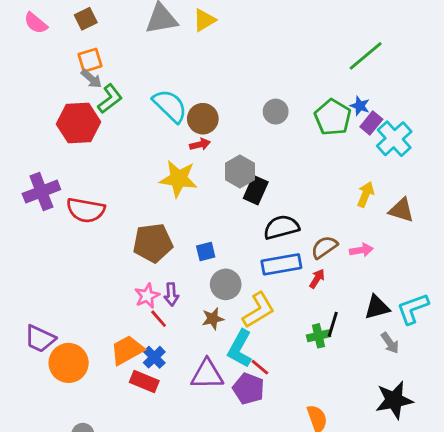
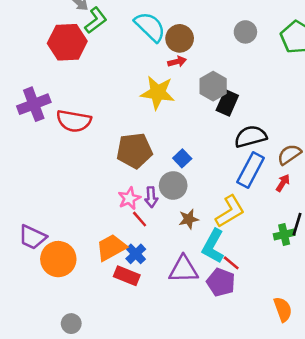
blue square: (206, 252) -> (182, 158), turned -30
blue rectangle: (281, 264) -> (251, 170), turned -52
gray circle: (226, 284) -> (173, 185), moved

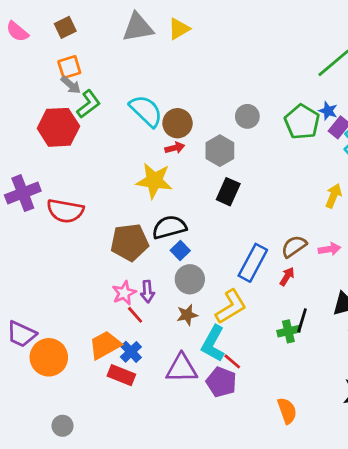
gray hexagon: (213, 86) -> (220, 151), moved
black semicircle: (251, 136) -> (169, 227), moved
gray circle: (173, 185) -> (190, 279), moved

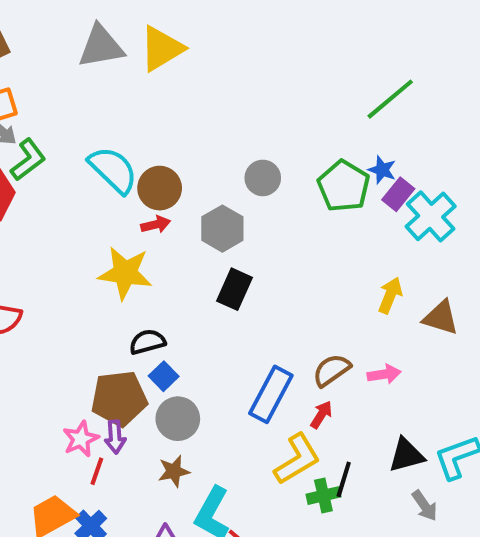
yellow triangle: (179, 29) -> (162, 49), size x1.4
black semicircle: (169, 227) -> (147, 342), size x0.7
brown pentagon: (130, 242) -> (119, 398), moved
yellow L-shape: (231, 307) -> (297, 459), moved
red line: (135, 315) -> (97, 471), turned 60

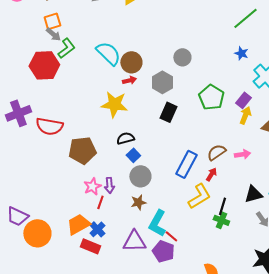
green pentagon: (344, 186) -> (211, 97), moved
purple rectangle: (398, 194) -> (243, 100), moved
brown pentagon: (119, 398) -> (82, 150), moved
green cross: (323, 496) -> (221, 220), moved, turned 35

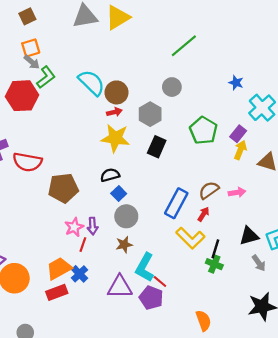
green line: (245, 18) -> (184, 46), moved
yellow star: (114, 104) -> (115, 138), moved
yellow L-shape: (199, 196) -> (190, 238), turned 76
red rectangle: (90, 246) -> (57, 292), moved, turned -42

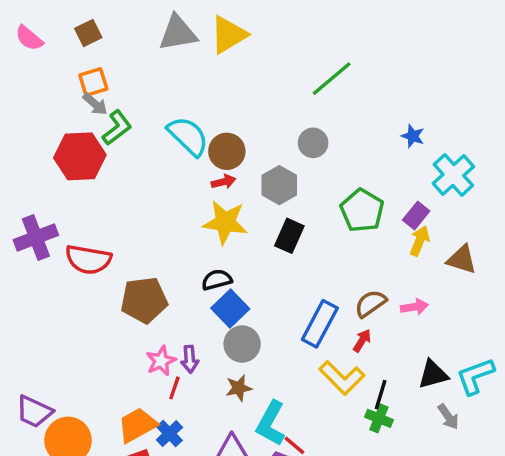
blue square: (119, 193) -> (230, 308), size x1.5

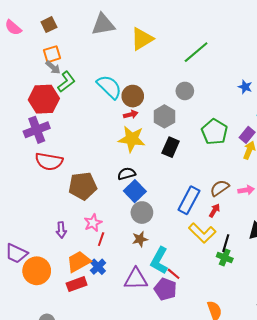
yellow triangle: (229, 35) -> (142, 39), moved
purple cross: (36, 238) -> (37, 130), moved
purple arrow: (190, 359) -> (61, 230), moved

